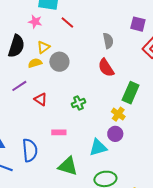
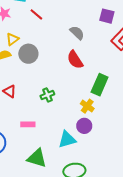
gray semicircle: (108, 41) -> (77, 33), turned -35

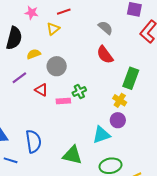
red line: (36, 14) -> (64, 12), turned -56
yellow triangle: (12, 39) -> (53, 29), moved
gray circle: (28, 54) -> (57, 66), moved
pink rectangle: (28, 124) -> (63, 101), moved

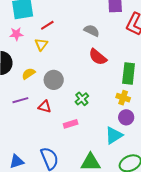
purple line: (19, 78) -> (20, 100), turned 35
pink rectangle: (63, 101) -> (71, 124), moved

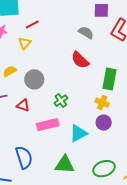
gray semicircle: (92, 31) -> (86, 33), moved
pink rectangle: (71, 124) -> (48, 125), size x1.5
cyan triangle: (114, 135) -> (78, 133), moved

